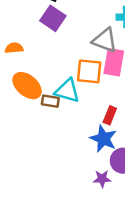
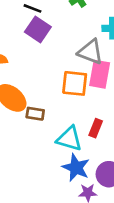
cyan triangle: (67, 91) -> (69, 139), moved
blue star: (103, 139) -> (76, 168), moved

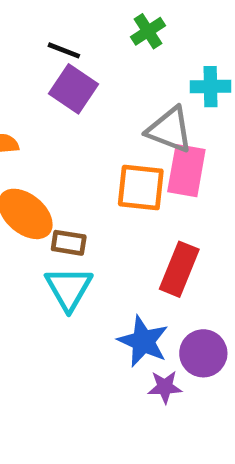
red rectangle: (96, 128) -> (179, 269), size x1.5
cyan triangle: (69, 139) -> (69, 288), moved, turned 44

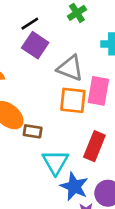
black line: (64, 50) -> (30, 24), turned -54
gray triangle: (170, 130) -> (70, 68), moved
cyan triangle: (69, 288) -> (55, 162), moved

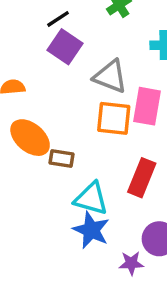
cyan triangle: (55, 162) -> (91, 199), turned -44
blue star: (74, 186) -> (91, 230), moved

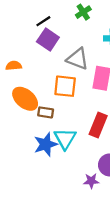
orange square: (114, 118) -> (65, 86), moved
cyan triangle: (91, 199) -> (65, 139), turned 45
blue star: (91, 230) -> (46, 144), moved, turned 30

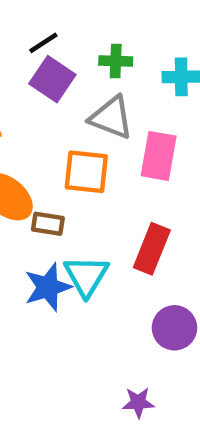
green cross: (83, 12) -> (116, 61), moved, turned 35
purple star: (91, 181) -> (138, 402), moved

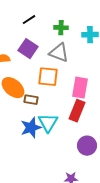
purple square: (52, 79) -> (28, 49), moved
pink rectangle: (159, 156) -> (80, 88), moved

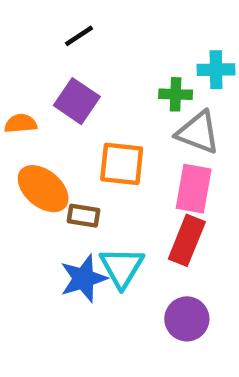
green cross: (61, 28) -> (176, 94), moved
gray triangle: (59, 53) -> (198, 132), moved
purple circle: (87, 146) -> (187, 319), moved

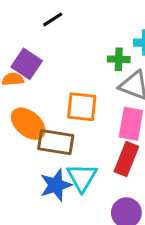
purple square: (77, 101) -> (27, 64), moved
brown rectangle: (84, 216) -> (56, 142), size x1.6

